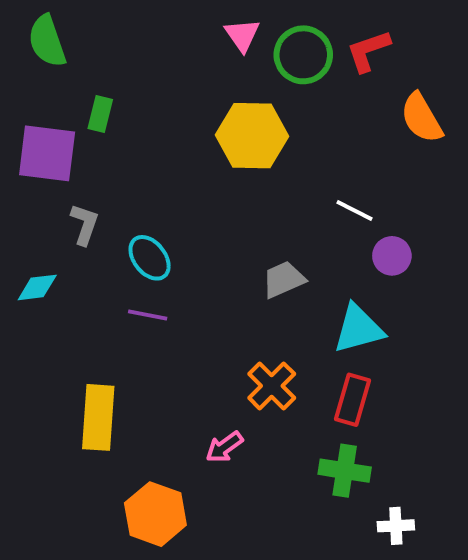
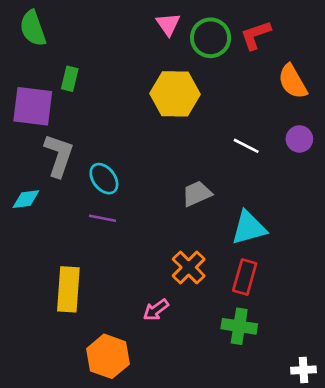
gray L-shape: (85, 224) -> (59, 155), size x1.5
purple circle: (392, 256) -> (299, 139), moved
white cross: (396, 526) -> (304, 370), moved

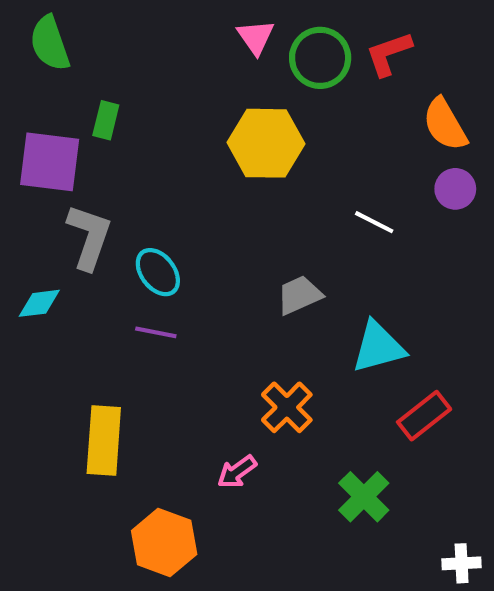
purple circle: (299, 139) -> (455, 189), moved
red rectangle: (245, 277) -> (424, 416), moved, turned 36
green cross: (239, 326) -> (364, 497), turned 36

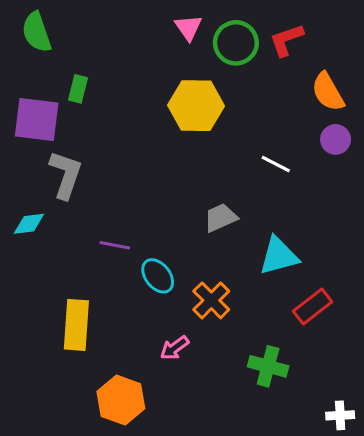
cyan ellipse: (158, 272) -> (158, 276), moved
green cross: (364, 497) -> (268, 366), turned -30

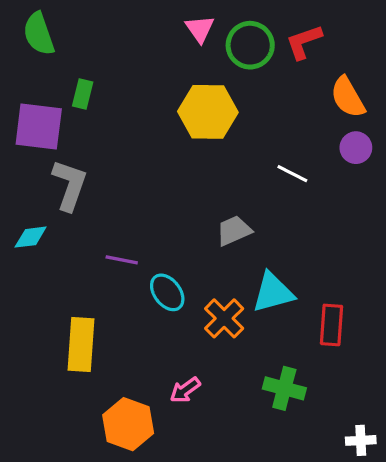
cyan triangle: (279, 256) -> (273, 292), moved
red rectangle: (313, 307) -> (331, 325), turned -48
pink arrow: (175, 348) -> (185, 390), moved

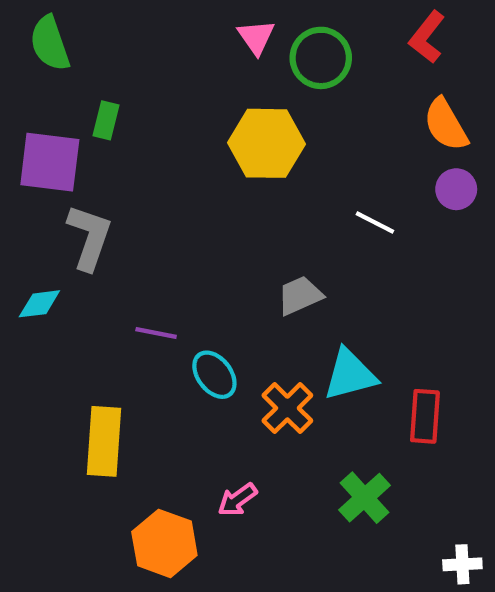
red L-shape: (304, 42) -> (427, 37), moved, turned -33
green cross: (284, 388) -> (364, 498), turned 33

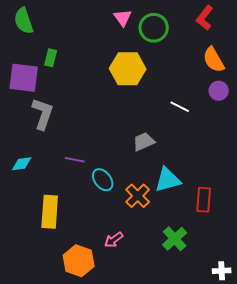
cyan diamond: (39, 304) -> (22, 164), moved

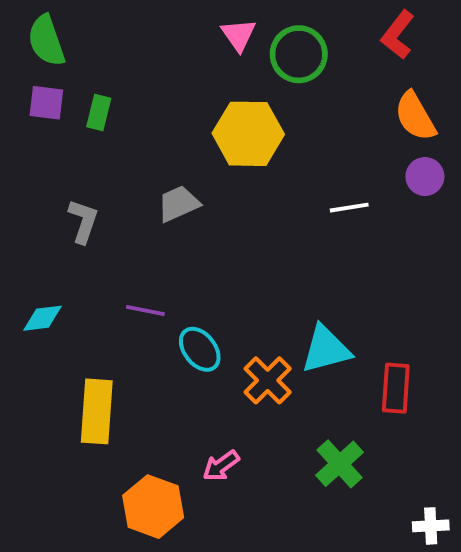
purple square: (24, 78) -> (46, 103), moved, size x0.6
white line: (180, 107) -> (349, 208), turned -36
gray L-shape: (43, 114) -> (83, 221), size x0.7
gray trapezoid: (144, 142) -> (178, 204), moved

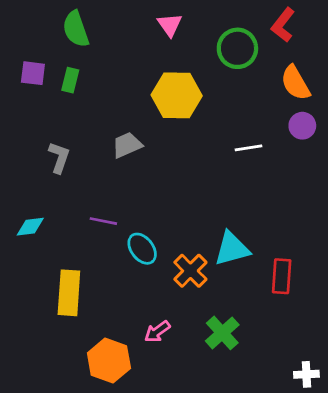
green semicircle: (46, 41) -> (76, 29), moved
green circle: (299, 54) -> (237, 48), moved
green cross: (339, 464) -> (222, 333), moved

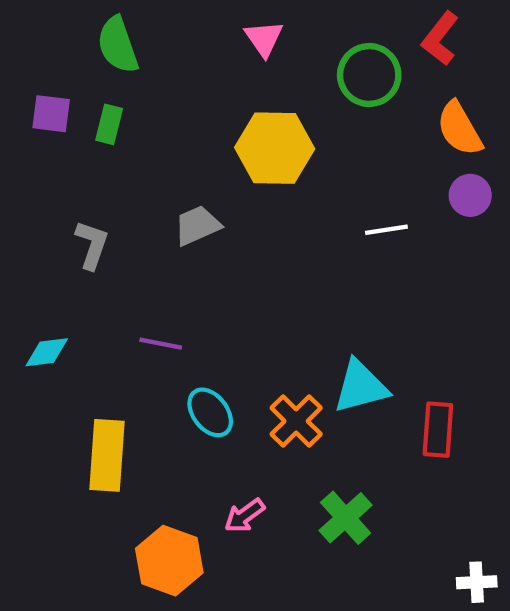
cyan ellipse: (142, 249) -> (210, 412), moved

